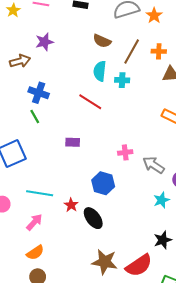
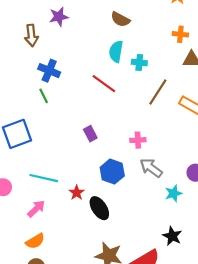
brown line: (132, 51) -> (158, 92), moved
brown arrow: (20, 61) -> (31, 36), turned 96
purple rectangle: (73, 142) -> (90, 134), moved, turned 56
gray arrow: (154, 165) -> (151, 168), moved
black star: (163, 240) -> (172, 236), turned -30

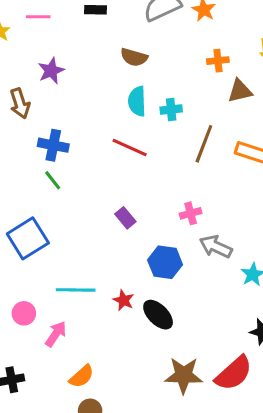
pink arrow: (36, 209) -> (56, 334), moved

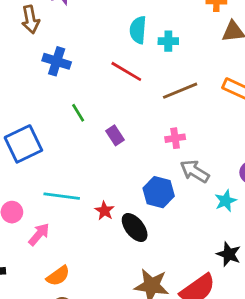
brown line: (204, 144) -> (180, 91), moved, turned 40
green line: (53, 180) -> (78, 113), moved
blue hexagon: (165, 262) -> (159, 192), moved

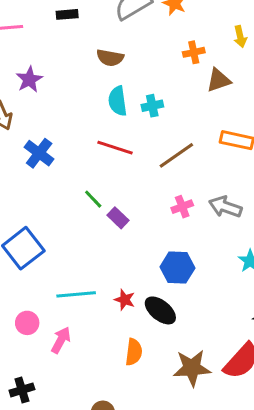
blue cross: (57, 61) -> (39, 153), turned 32
green line: (78, 113) -> (93, 199), moved
gray arrow: (195, 171) -> (225, 207), moved
orange semicircle: (58, 276) -> (134, 352), moved, turned -35

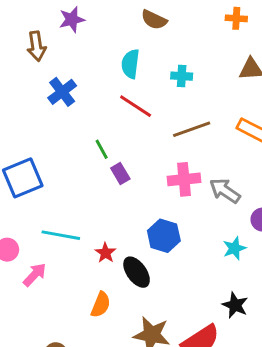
orange cross: (194, 52) -> (236, 18), moved
cyan semicircle: (118, 101) -> (130, 64), moved
pink cross: (182, 207) -> (184, 179), size x1.5

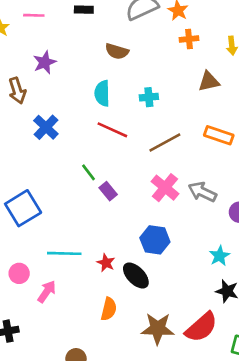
pink cross: (184, 179) -> (165, 188), turned -36
cyan star: (234, 248) -> (220, 256), moved

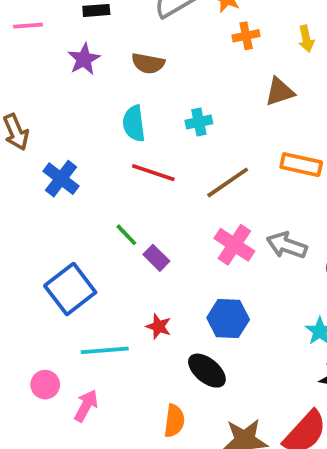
purple star: (45, 62) -> (84, 59), moved
blue square: (23, 208) -> (70, 289), moved
red star: (106, 263) -> (159, 326), moved

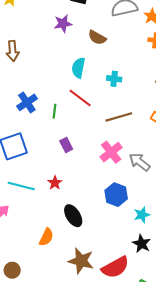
blue cross: (61, 179) -> (27, 102), moved
green line: (126, 235) -> (54, 111), moved, turned 32
blue hexagon: (228, 319) -> (116, 195), moved

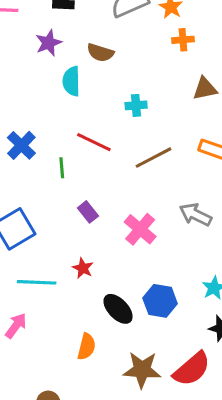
cyan semicircle: (78, 68) -> (71, 81), moved
blue cross: (27, 102) -> (21, 145), moved
pink cross: (111, 152) -> (140, 229), moved
blue hexagon: (116, 195) -> (160, 301), moved

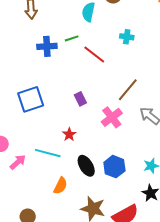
blue cross: (21, 145) -> (47, 46), turned 30
brown line: (154, 158) -> (128, 90), moved, turned -35
green line: (62, 168) -> (72, 38), moved, turned 64
cyan line: (37, 282) -> (48, 153), moved

